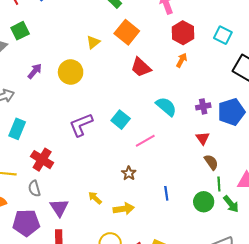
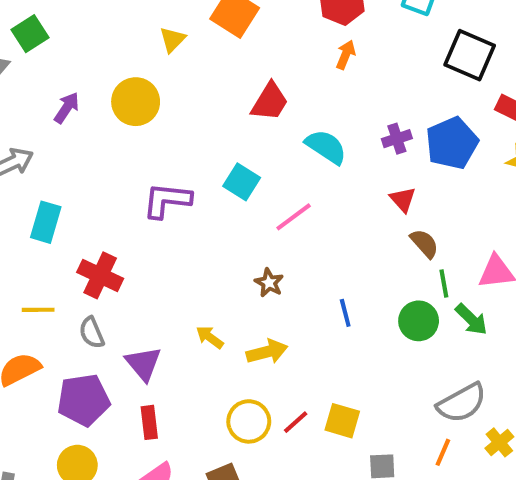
red trapezoid: (141, 67) -> (270, 102), moved, turned -95
purple L-shape: (81, 125) -> (167, 200), turned 35

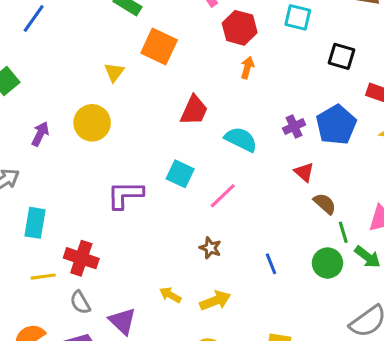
black square: (470, 55) -> (342, 56), size x0.7
yellow line: (38, 310) -> (43, 277), moved

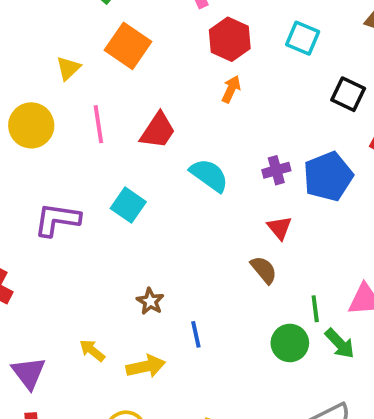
pink line: (223, 196) -> (98, 124), moved, turned -64
brown semicircle: (325, 204) -> (264, 270), moved
blue line: (271, 264) -> (196, 334), moved

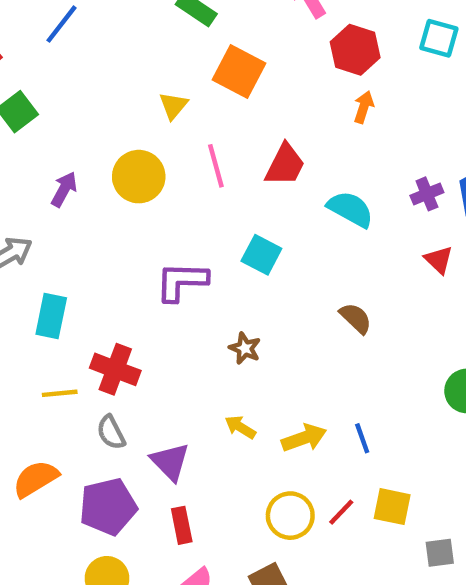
brown semicircle: (264, 270) -> (356, 318), moved
brown star: (150, 301) -> (245, 348), moved
blue line: (196, 334) -> (362, 438), moved

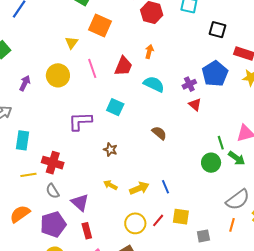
orange arrow: (364, 107) -> (149, 52), moved
purple cross: (427, 194) -> (189, 84), moved

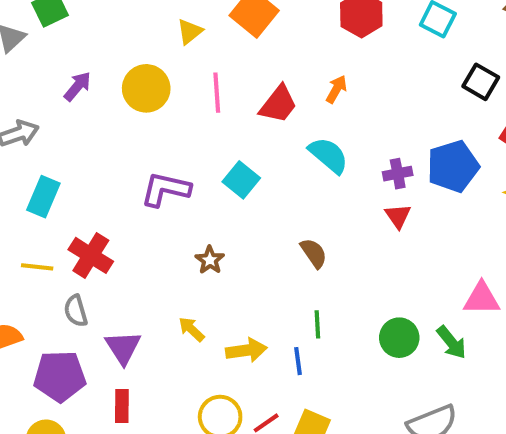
green line: (221, 143) -> (317, 324), moved

